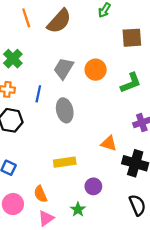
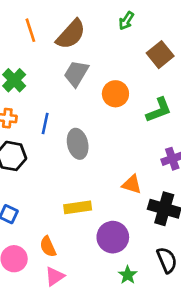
brown square: (132, 38) -> (160, 55), turned -35
gray trapezoid: (64, 69) -> (76, 73), moved
purple circle: (93, 186) -> (113, 237), size x1.5
green star: (78, 210) -> (128, 275), moved

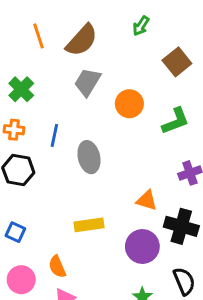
purple circle: (113, 237) -> (142, 247), moved

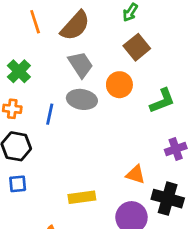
brown square: (177, 62) -> (137, 47), moved
gray trapezoid: (88, 82) -> (81, 65), turned 116
gray ellipse: (89, 157) -> (82, 99), moved, turned -68
blue square: (15, 232) -> (18, 184), moved, turned -30

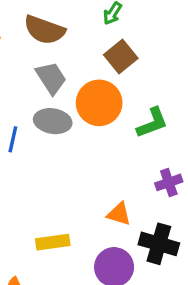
brown semicircle: (75, 26) -> (44, 30), turned 68
orange circle: (119, 85) -> (99, 103), size x1.4

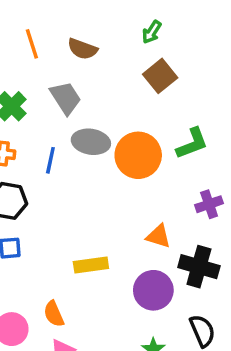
brown semicircle: (44, 30) -> (82, 49), size x0.7
gray trapezoid: (51, 78) -> (66, 98), moved
orange circle: (99, 103) -> (138, 155), moved

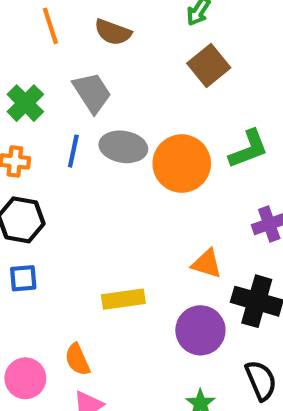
blue line: (50, 160) -> (73, 151), moved

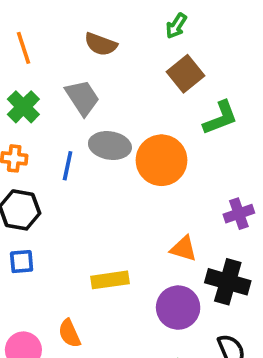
orange line: (50, 26) -> (23, 48), moved
green L-shape: (248, 149) -> (220, 118), moved
blue line: (73, 151) -> (68, 166), moved

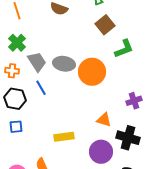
gray trapezoid: (82, 98) -> (37, 62), moved
blue line: (68, 166) -> (41, 88), moved, turned -42

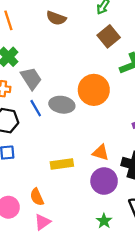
gray ellipse: (64, 64) -> (62, 105), moved
orange triangle: (104, 120) -> (101, 153), moved

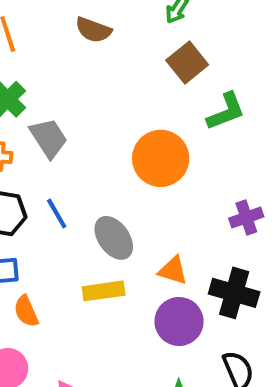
gray ellipse: (62, 105) -> (114, 238), moved, turned 45
blue line: (36, 108) -> (57, 213), moved
orange semicircle: (37, 197) -> (26, 311), moved

